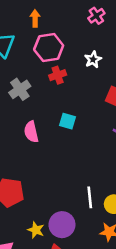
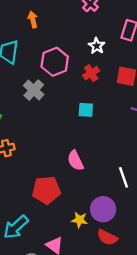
pink hexagon: (49, 48) -> (55, 62), moved
red cross: (58, 75) -> (91, 73), moved
pink semicircle: (31, 132) -> (75, 161), moved

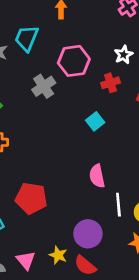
cyan square: (86, 110) -> (95, 121), turned 35
pink semicircle: (75, 161) -> (97, 176), moved
yellow star: (79, 220) -> (58, 255), moved

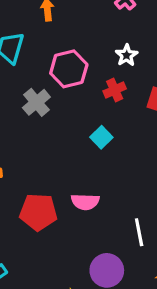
pink semicircle: (97, 176) -> (85, 202), moved, turned -70
red pentagon: (31, 198) -> (38, 212), moved

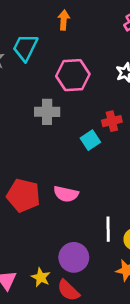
red cross: (115, 90) -> (112, 121), moved
gray cross: (36, 102) -> (47, 112), moved, turned 30

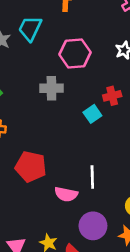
pink semicircle: (66, 194) -> (66, 194), moved
white line: (108, 229) -> (92, 177), moved
purple circle: (74, 257) -> (93, 226), moved

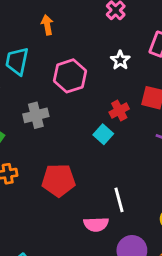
gray cross: (51, 88) -> (36, 115), moved
red pentagon: (31, 167) -> (59, 180), moved

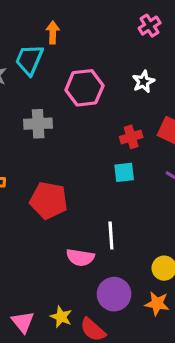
orange arrow: (47, 25) -> (53, 32), moved
cyan square: (103, 134) -> (124, 172), moved, turned 30

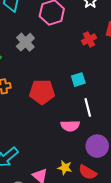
gray cross: (38, 124) -> (25, 42), turned -30
cyan square: (124, 172) -> (78, 80), moved

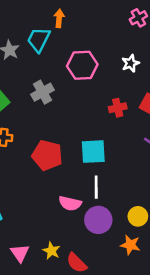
cyan square: (78, 80) -> (93, 152), size x1.5
purple circle: (97, 146) -> (98, 220), moved

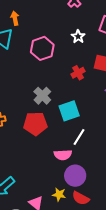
gray cross: (42, 92) -> (42, 96), moved
white line: (96, 187) -> (79, 137), turned 48
purple circle: (98, 220) -> (75, 176), moved

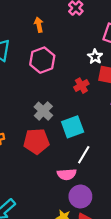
orange arrow: (15, 18) -> (39, 25), moved
white star: (78, 37) -> (95, 57), moved

